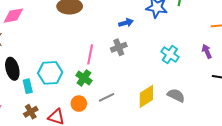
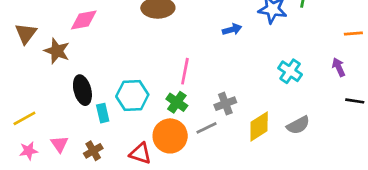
gray cross: (119, 47) -> (225, 104), moved
gray semicircle: (176, 95) -> (298, 125), turned 126
orange circle: (79, 104) -> (170, 136), size x1.6
brown cross: (31, 112) -> (93, 151), moved

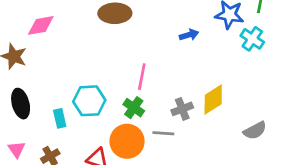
cyan cross: (290, 71) -> (252, 39), moved
black ellipse: (82, 90) -> (21, 104), moved
yellow diamond: (259, 127) -> (213, 99), moved
gray line: (206, 128) -> (163, 133), turned 30

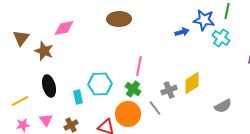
blue arrow: (189, 35) -> (182, 32), moved
gray line: (163, 133) -> (155, 108), turned 49

